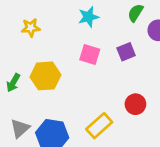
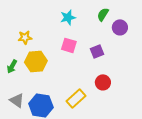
yellow star: (31, 28) -> (25, 37), moved
purple square: (126, 52) -> (97, 51), moved
gray triangle: (20, 128) -> (17, 100), turned -42

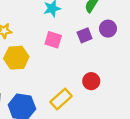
purple circle: (120, 27) -> (108, 29), moved
purple square: (97, 51) -> (85, 35), moved

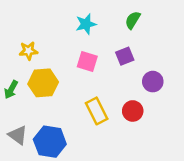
purple circle: (108, 29) -> (153, 82), moved
yellow rectangle: (61, 99) -> (97, 111), moved, turned -75

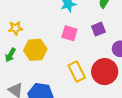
yellow star: (28, 51) -> (16, 28), moved
red circle: (133, 111) -> (105, 72), size x1.6

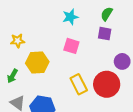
purple square: (98, 29) -> (105, 34), moved, turned 32
green arrow: (10, 55) -> (12, 76), moved

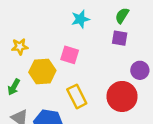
pink square: (71, 46) -> (70, 55), moved
yellow rectangle: (79, 84) -> (77, 96), moved

